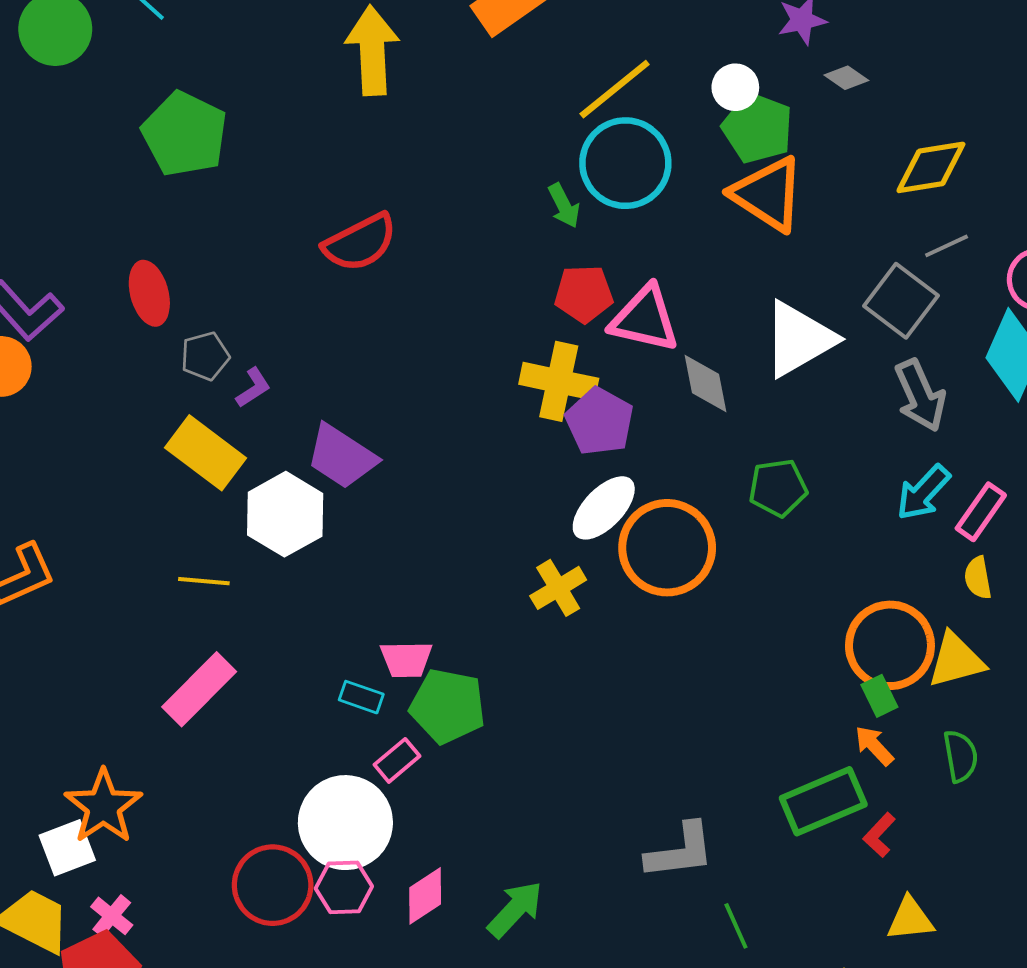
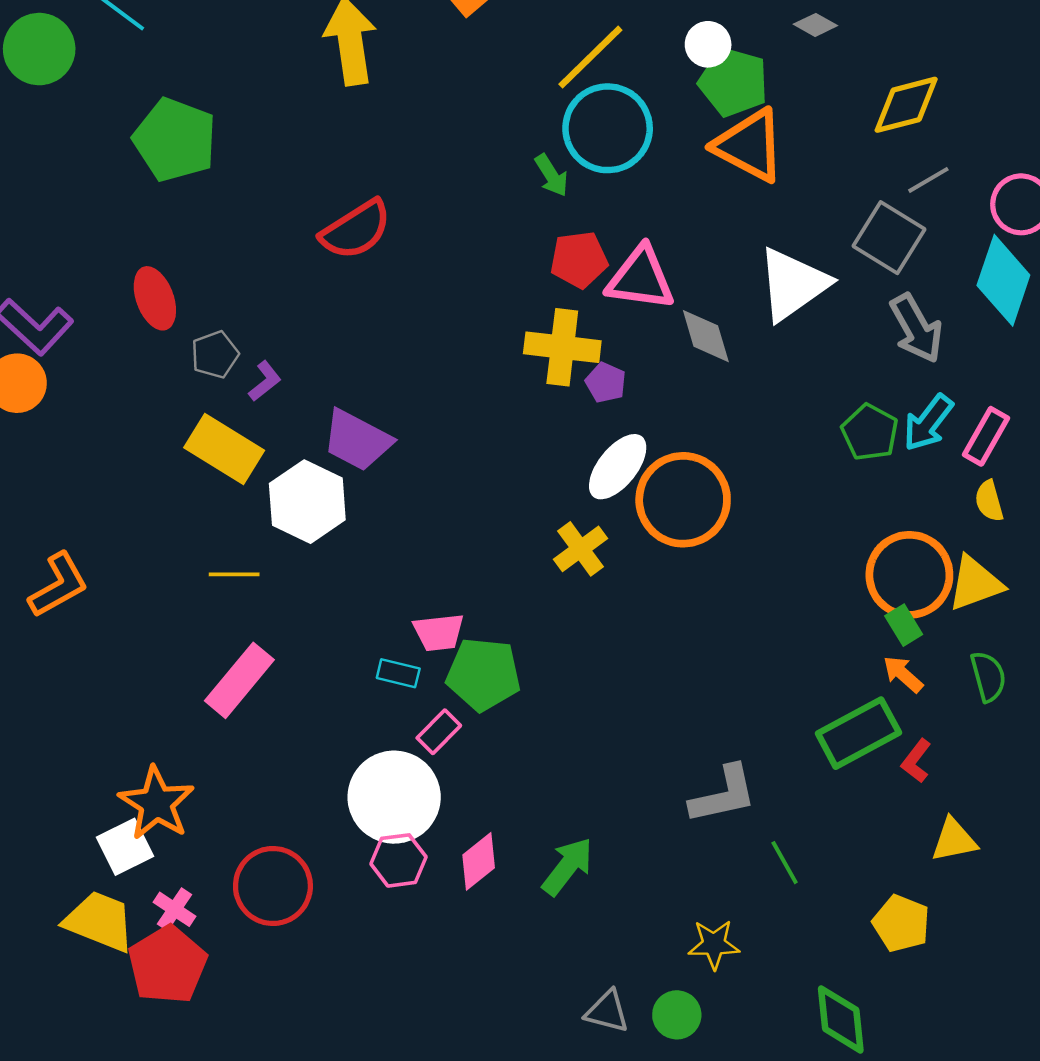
purple pentagon: (600, 421) -> (606, 383), size x0.6
green pentagon: (778, 488) -> (870, 432), moved, turned -30
red circle: (273, 885) -> (273, 886), moved

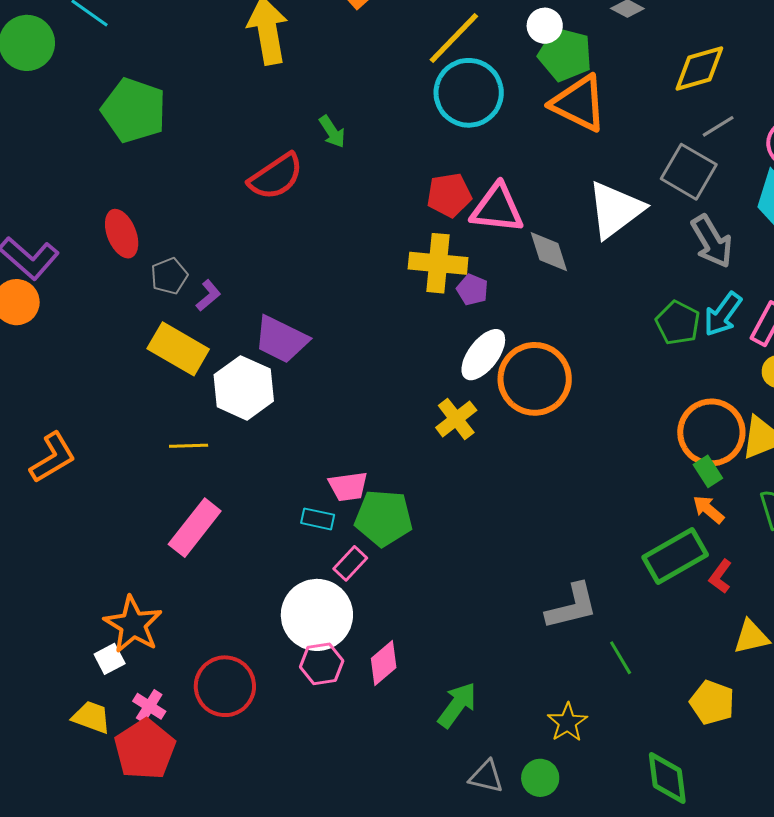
green arrow: (551, 175) -> (332, 132), moved
white square: (125, 847) -> (110, 659), size x0.7
green arrow: (568, 866) -> (457, 705), moved
yellow trapezoid: (99, 921) -> (91, 717), size x0.7
yellow star: (714, 944) -> (567, 722), turned -30

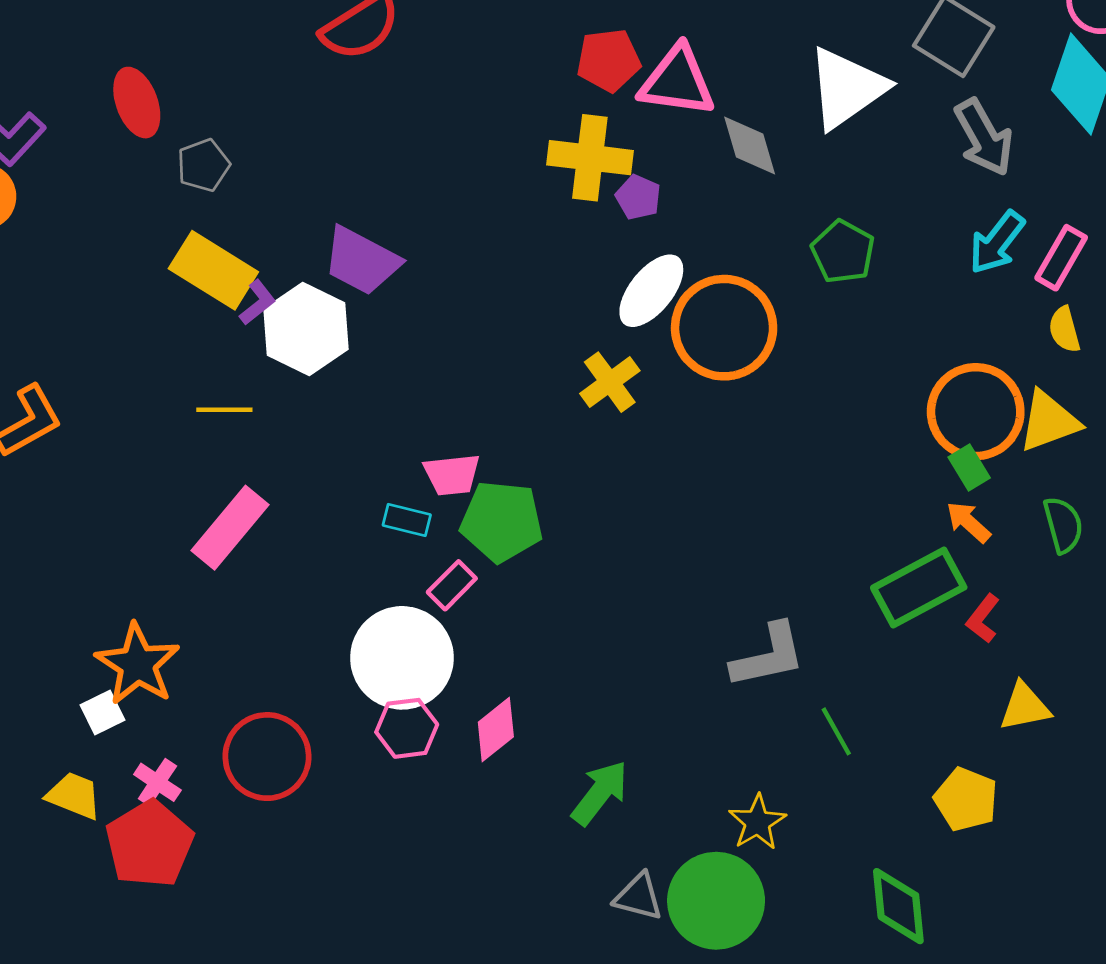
purple L-shape: (208, 295) -> (258, 302), moved
green pentagon: (678, 323) -> (843, 252), moved
green circle: (540, 778) -> (716, 901), size x1.8

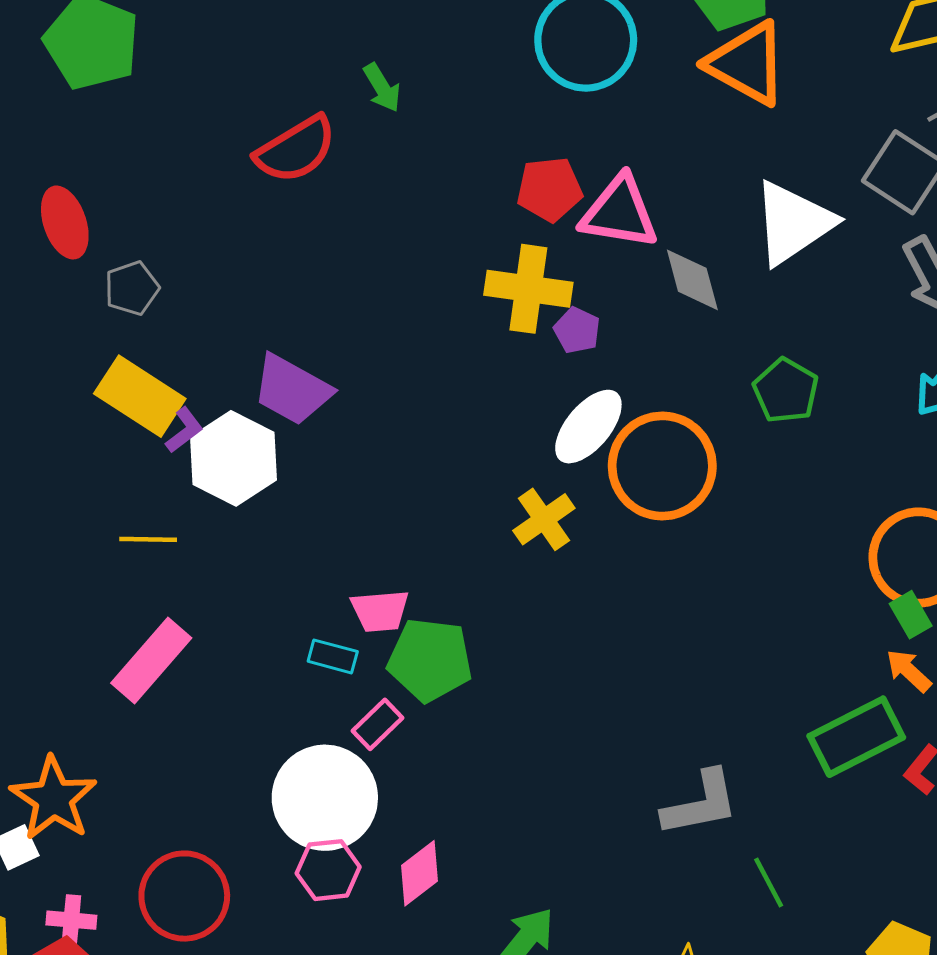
pink cross: (157, 782) -> (71, 920), turned -30

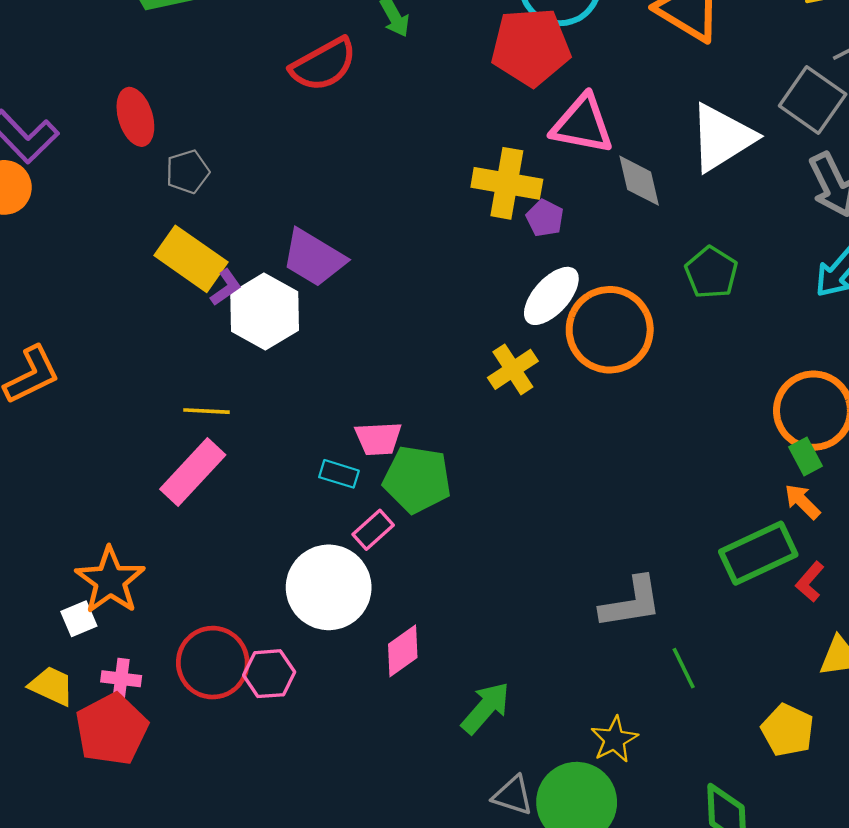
red pentagon: (550, 189) -> (531, 47), moved, size x1.5
yellow line: (148, 539) -> (206, 411), moved
pink hexagon: (328, 870) -> (269, 674), moved

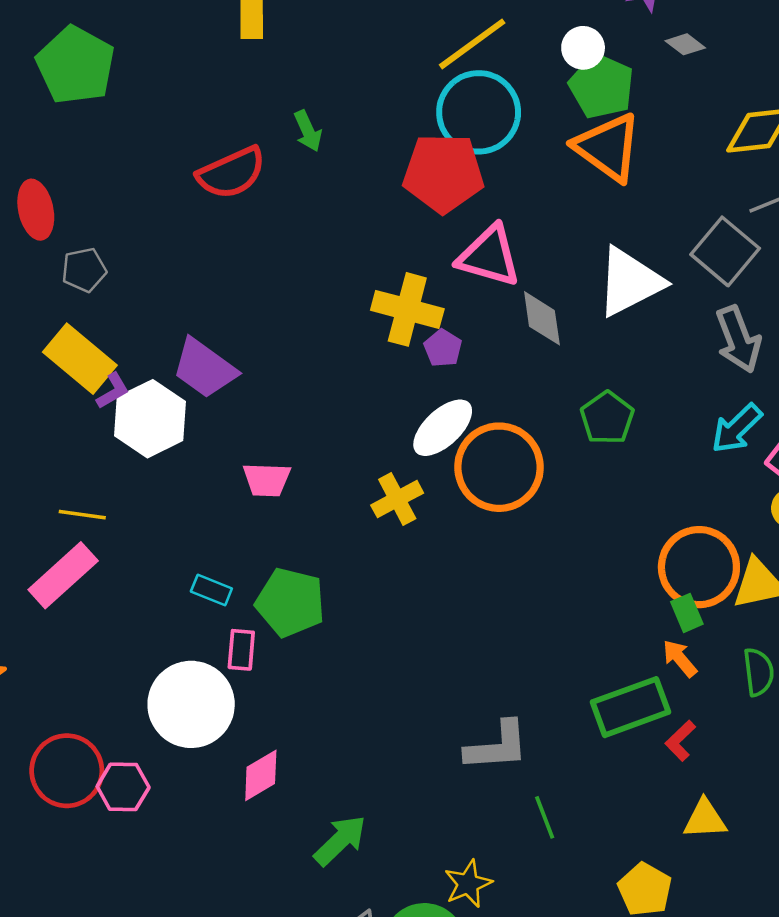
pink trapezoid: (378, 439) -> (267, 480), moved
pink rectangle: (373, 530) -> (241, 650), turned -48

